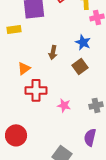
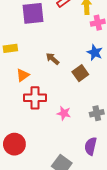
yellow rectangle: (14, 29) -> (10, 48), moved
blue star: (83, 42) -> (95, 53), moved
brown arrow: (53, 52) -> (53, 59), turned 120

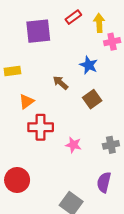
blue star: (95, 53) -> (89, 65), moved

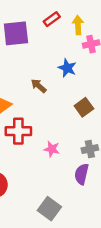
brown square: (92, 99) -> (84, 107), moved
purple semicircle: (104, 182) -> (82, 174), moved

